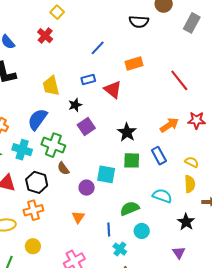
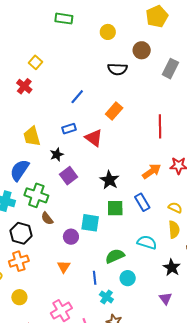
orange rectangle: (134, 63) -> (114, 111), turned -30
red line: (179, 80) -> (160, 126), turned 40

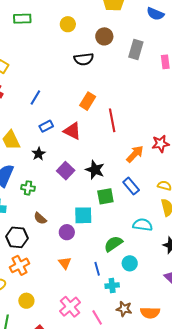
blue line: (77, 97) -> (35, 98), moved
red line: (160, 126) -> (112, 120), moved
purple square: (69, 176) -> (66, 171), moved
green cross: (36, 195) -> (28, 188), moved, size x0.6
cyan cross: (106, 297) -> (112, 286), turned -32

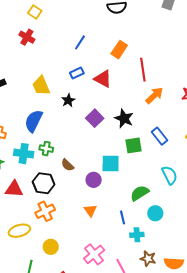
blue line: (35, 98) -> (80, 42), moved
orange arrow: (135, 154) -> (154, 95), moved
green cross: (28, 188) -> (46, 149), moved
cyan semicircle: (143, 225) -> (170, 175), turned 54

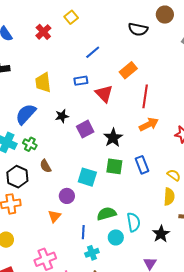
yellow square: (35, 12) -> (71, 17), moved
black star: (68, 100) -> (62, 116), moved
cyan semicircle: (170, 175) -> (134, 222), moved
purple circle: (94, 180) -> (67, 196), moved
cyan cross: (137, 235) -> (92, 253), turned -32

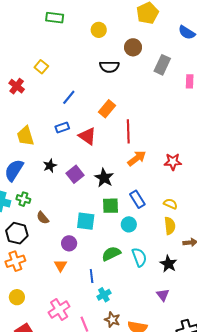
cyan circle: (116, 237) -> (129, 224), moved

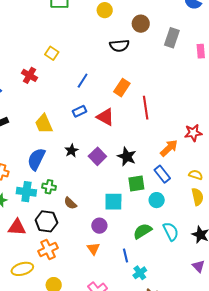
orange arrow: (137, 158) -> (169, 148), moved

